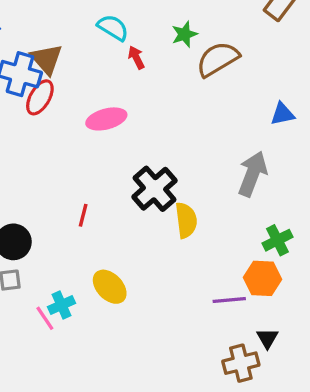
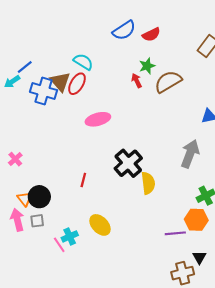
cyan semicircle: (113, 28) -> (83, 62), moved
red arrow: (136, 58) -> (137, 81), moved
red ellipse: (40, 97) -> (77, 84), moved

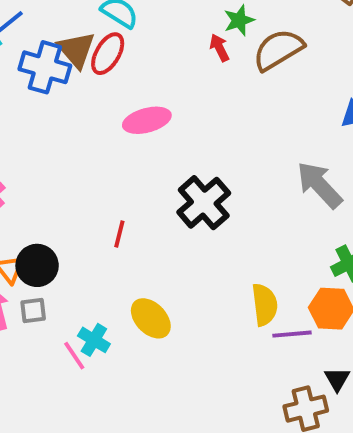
gray arrow: (190, 154) -> (319, 185), turned -64
yellow semicircle: (148, 183) -> (265, 305), moved
cyan cross: (70, 236) -> (94, 340), turned -35

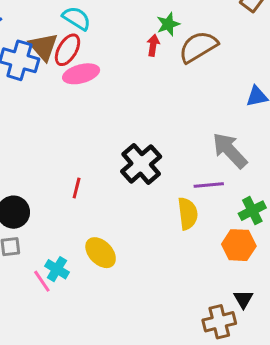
red arrow: (219, 48) -> (153, 45), turned 35
pink ellipse: (147, 120) -> (81, 74), moved
yellow semicircle: (265, 305) -> (188, 214), moved
purple line: (292, 334) -> (209, 185), moved

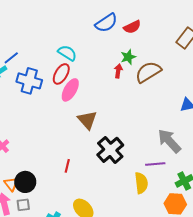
brown triangle: (43, 47) -> (87, 120), moved
pink ellipse: (81, 74) -> (70, 90), turned -45

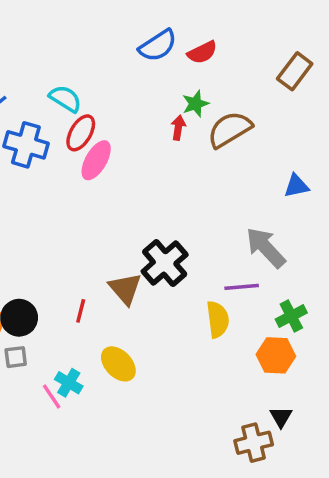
cyan semicircle: (67, 53) -> (65, 99), moved
brown triangle: (87, 120) -> (125, 289), moved
red line: (67, 166) -> (81, 311), moved

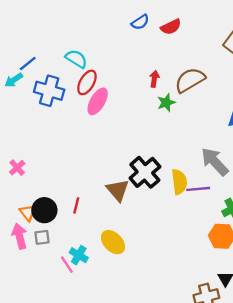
blue semicircle: (158, 46) -> (140, 22), size x0.7
green star: (195, 104) -> (166, 103), moved
red line: (81, 311) -> (76, 205), moved
yellow semicircle: (218, 319) -> (179, 182), moved

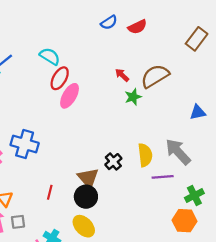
red arrow: (154, 79) -> (122, 75), turned -56
blue cross: (49, 91) -> (25, 144), moved
black cross: (145, 172) -> (113, 162), size x0.6
yellow semicircle: (179, 182) -> (145, 155), moved
black circle: (44, 210) -> (86, 197), moved

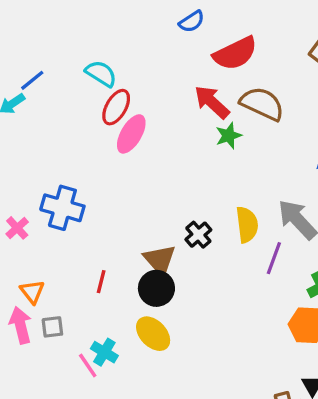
red semicircle: (137, 27) -> (235, 53), moved, size x1.5
red arrow: (122, 75) -> (212, 102), size x1.6
brown semicircle: (155, 76) -> (262, 104), turned 56
purple line: (163, 177) -> (274, 258), turned -65

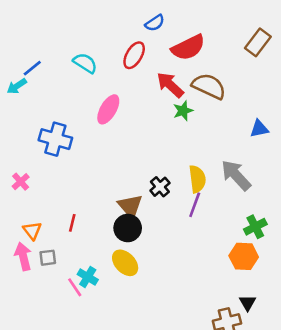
red ellipse: (116, 107) -> (134, 55), moved
blue cross: (62, 208) -> (55, 139), moved
purple line: (274, 258) -> (195, 205), moved
red line: (101, 282) -> (72, 223), moved

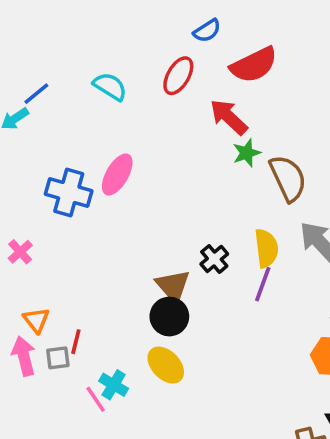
brown semicircle: (209, 86) -> (288, 178), moved, turned 40
pink ellipse: (108, 109) -> (117, 175), moved
red line: (72, 223) -> (76, 342), moved

